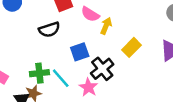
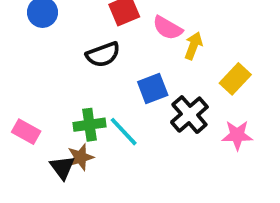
pink star: (88, 87) -> (237, 135), moved, turned -30

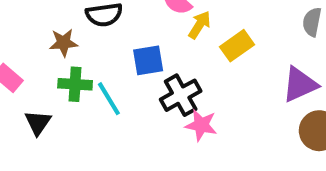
yellow rectangle: (235, 79) -> (237, 46), moved
pink star: (237, 135) -> (201, 125), moved
brown star: (80, 157) -> (63, 43), moved

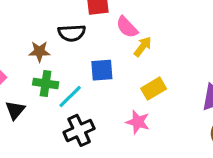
yellow rectangle: (237, 46) -> (154, 89), moved
black cross: (181, 95) -> (79, 130), moved
cyan line: (109, 99) -> (70, 96), turned 72

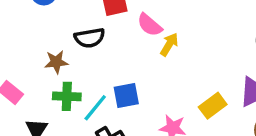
blue square: (102, 70) -> (126, 95), moved
yellow rectangle: (154, 89) -> (213, 106), moved

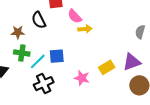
black semicircle: (90, 38) -> (39, 20), turned 66
yellow arrow: (169, 44) -> (85, 29), turned 48

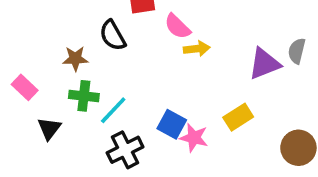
blue square: (57, 56) -> (172, 124), moved, turned 35
purple triangle: (132, 62) -> (264, 64), moved

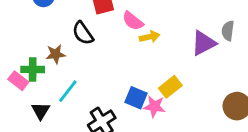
green cross: (84, 96) -> (33, 69), moved
cyan line: (113, 110) -> (68, 91), moved
yellow rectangle: (238, 117) -> (170, 87), moved

